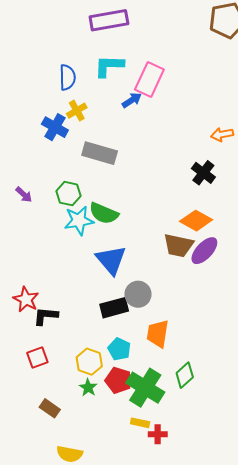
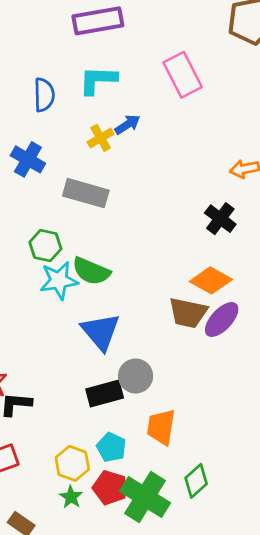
pink rectangle: (149, 79) -> (183, 75), moved, turned -52
yellow cross: (77, 111) -> (101, 138), moved

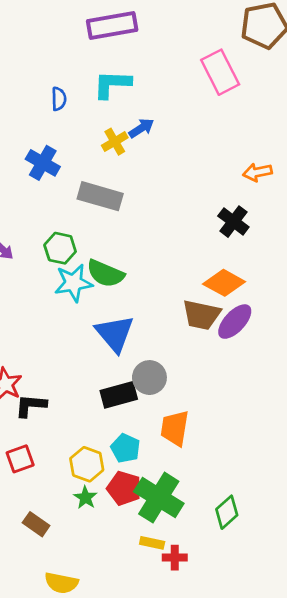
pink rectangle: (183, 75) -> (220, 72), moved
blue semicircle: (44, 95) -> (59, 99), size x0.7
green diamond: (196, 481) -> (227, 512), moved

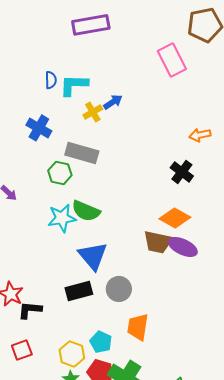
cyan L-shape: (112, 84) -> (74, 85), moved
green hexagon: (60, 248) -> (60, 173), moved
purple ellipse: (235, 322) -> (183, 247), turned 72
black rectangle: (119, 395) -> (79, 291), moved

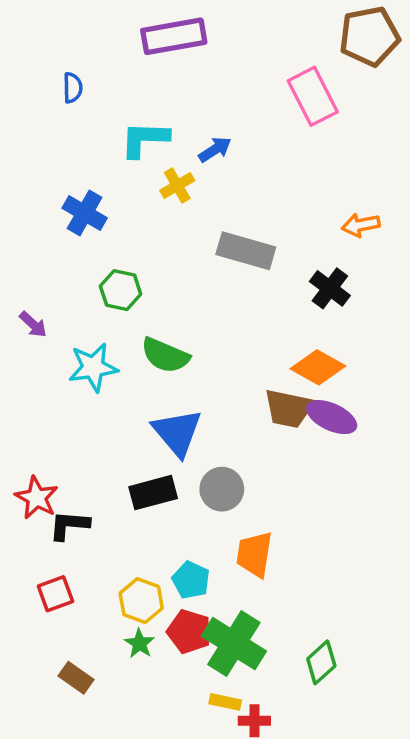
blue semicircle: (51, 80) -> (73, 88), moved
blue arrow: (113, 102) -> (215, 149), moved
gray rectangle: (82, 153) -> (246, 251), moved
cyan star: (62, 218) -> (93, 367), moved

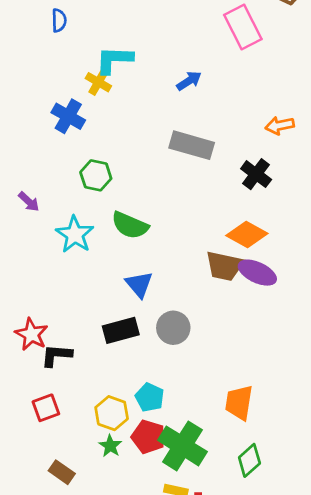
blue arrow: (215, 149) -> (189, 81), moved
yellow cross: (177, 186) -> (98, 82), moved, turned -30
cyan star: (93, 367) -> (75, 234), turned -30
blue triangle: (177, 433) -> (139, 284), size x0.7
orange trapezoid: (254, 554) -> (239, 403), moved

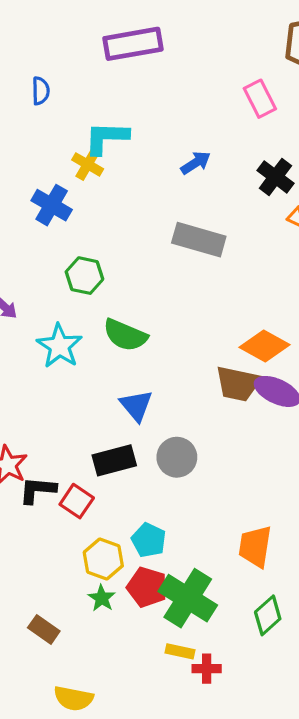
pink rectangle: (243, 27) -> (260, 99), size x0.7
black cross: (256, 174) -> (276, 177), moved
red square: (46, 408) -> (77, 501), moved, turned -36

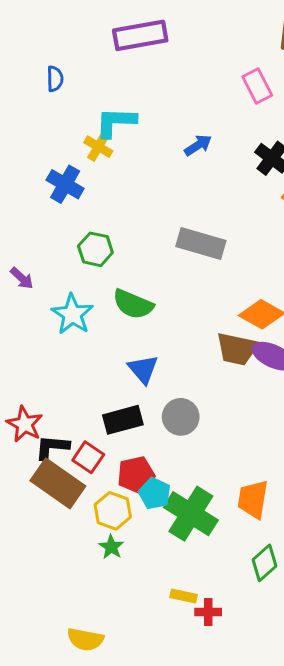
gray rectangle: (199, 240) -> (201, 243), moved
red pentagon: (147, 587) -> (136, 475), moved, turned -30
green cross: (188, 598) -> (191, 514), moved
brown rectangle: (44, 629) -> (58, 483), moved, size x1.8

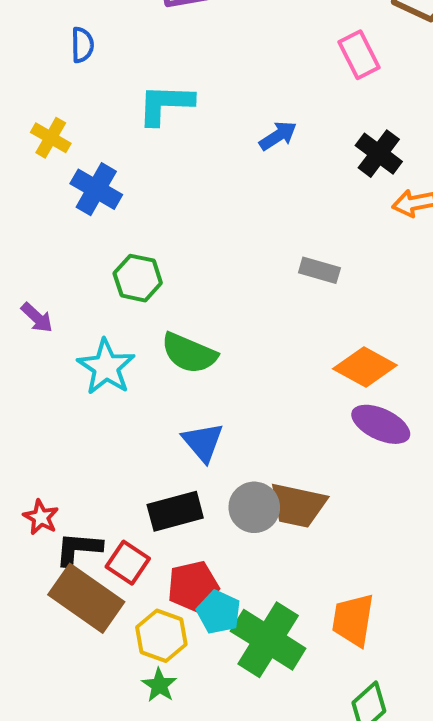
yellow cross: (98, 147) -> (51, 138), moved
gray rectangle: (201, 243) -> (319, 270), moved, size x0.6
brown trapezoid: (237, 349) -> (298, 505), moved
red star: (25, 424) -> (41, 517), size x0.7

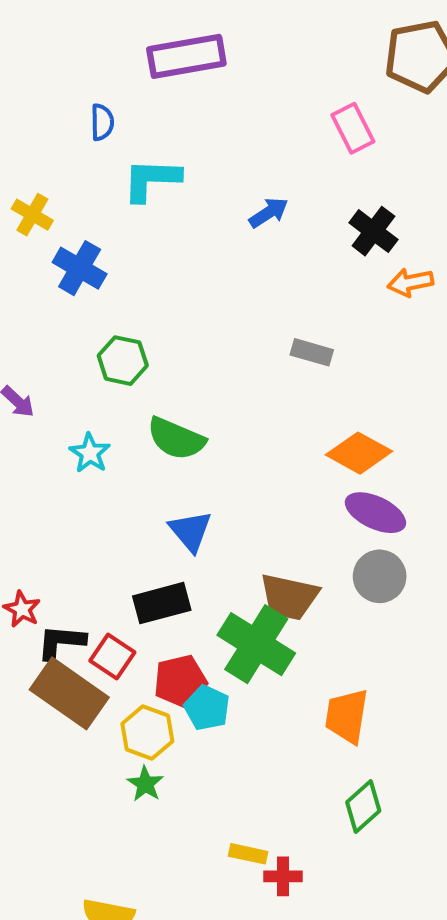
blue semicircle: (82, 45) -> (102, 122), moved
cyan star: (106, 367) -> (90, 453), size x0.7
gray circle: (254, 507) -> (380, 576), moved
green cross: (268, 640) -> (256, 644), moved

